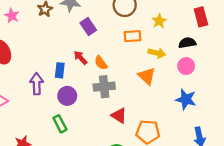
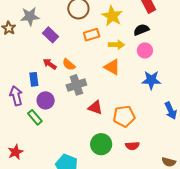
yellow star: (159, 21) -> (112, 16), size x1.5
green rectangle: (60, 124) -> (35, 117), moved

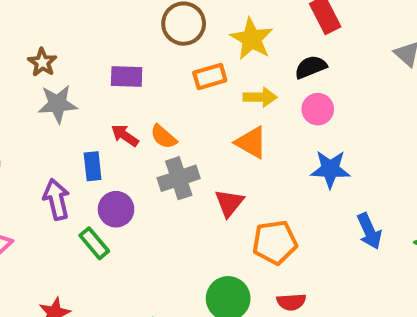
gray star: (30, 16) -> (58, 104), moved
purple rectangle: (50, 35) -> (127, 76), turned -42
red triangle: (95, 108) -> (229, 203), moved, turned 49

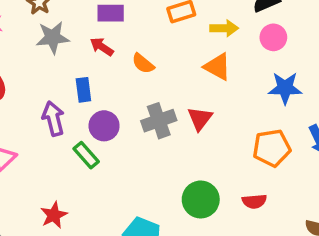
red arrow: (125, 135) -> (102, 47), moved
gray cross: (179, 178) -> (159, 121), moved
orange pentagon: (275, 242) -> (272, 148), moved

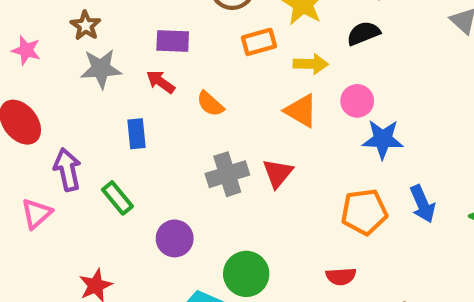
pink circle: (273, 37) -> (357, 101), moved
purple arrow: (53, 119) -> (67, 170), moved
purple circle: (104, 126) -> (175, 238), moved
green rectangle: (86, 155) -> (117, 198), moved
green circle: (201, 199) -> (246, 274), moved

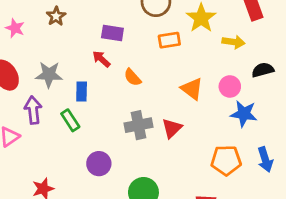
black semicircle: (363, 33) -> (263, 70), moved
yellow arrow: (311, 64) -> (233, 42), moved
gray star: (101, 69) -> (49, 75), moved
green rectangle: (117, 198) -> (70, 120), moved

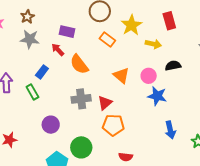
orange rectangle: (169, 40) -> (107, 39), turned 42
gray star: (49, 75) -> (30, 39), moved
orange semicircle: (133, 77) -> (79, 64), size x1.5
blue rectangle: (82, 92) -> (42, 72), turned 32
orange pentagon: (226, 160) -> (113, 125), moved

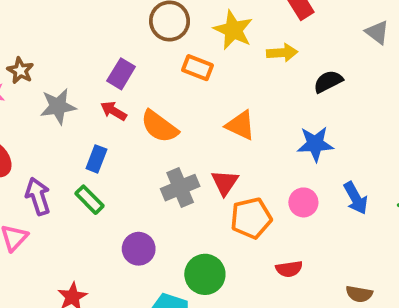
brown star: (27, 17) -> (20, 71), moved
purple rectangle: (67, 32) -> (121, 74), turned -56
pink circle: (149, 76) -> (303, 202), moved

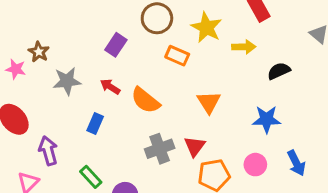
purple rectangle: (121, 74) -> (116, 45), moved
orange triangle: (240, 125) -> (209, 102), turned 30
green rectangle: (89, 200) -> (91, 177), moved

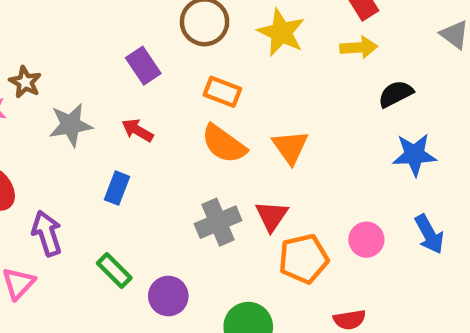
purple rectangle: (116, 45) -> (143, 66), turned -65
yellow arrow: (244, 47) -> (359, 47), moved
orange rectangle: (177, 56) -> (222, 92), moved
orange semicircle: (145, 100) -> (224, 144), moved
blue star: (267, 119) -> (414, 155), moved

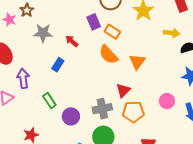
yellow arrow: (359, 47) -> (172, 33), moved
purple rectangle: (143, 66) -> (94, 22), moved
gray cross: (218, 222) -> (102, 109), moved
pink circle: (366, 240) -> (167, 101), moved

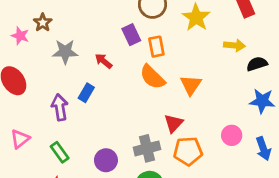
orange rectangle: (112, 32) -> (156, 47), turned 49
purple arrow: (23, 78) -> (60, 107), moved
green rectangle: (49, 101) -> (60, 152), moved

